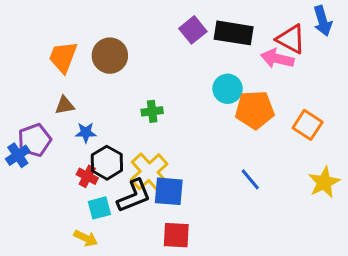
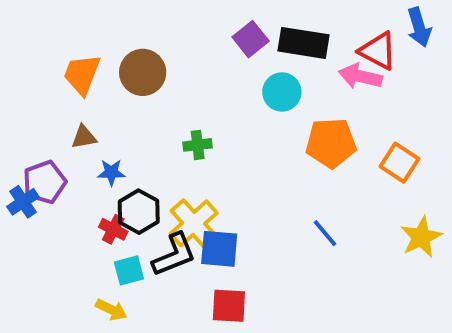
cyan circle: (228, 89) -> (282, 92), moved

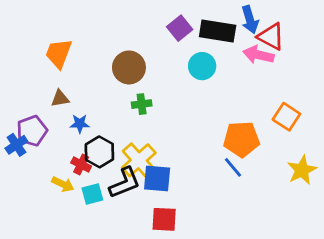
blue arrow: (419, 27) -> (250, 20), moved
brown circle: (143, 72) -> (129, 67), moved
orange pentagon: (331, 143) -> (241, 139), moved
yellow arrow: (111, 310) -> (63, 184), moved

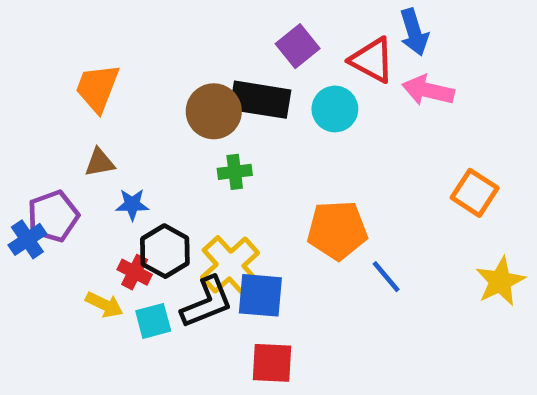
black rectangle: (218, 31) -> (260, 100), moved
red triangle: (271, 37) -> (372, 60), moved
orange pentagon: (241, 139) -> (337, 230), moved

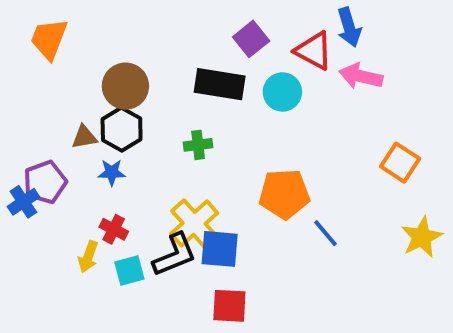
orange trapezoid: (97, 88) -> (49, 39), moved
brown circle: (214, 111) -> (125, 86), moved
black hexagon: (165, 251) -> (122, 129), moved
yellow arrow: (104, 305) -> (88, 257), turned 84

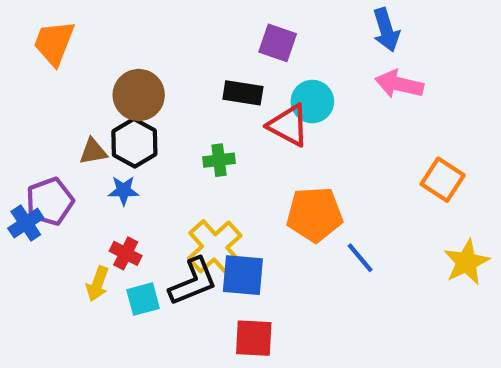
purple square: (251, 39) -> (278, 43), turned -32
red triangle: (314, 51) -> (288, 125), moved
black rectangle: (220, 84) -> (243, 93), size x0.7

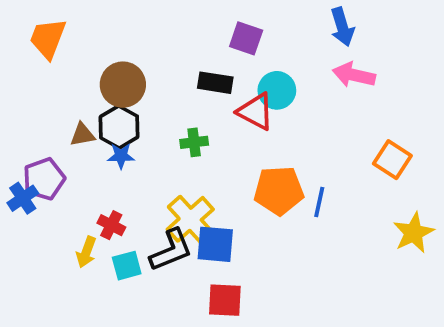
blue star: (124, 191) -> (121, 156), moved
blue line: (360, 258) -> (319, 202), moved, turned 52

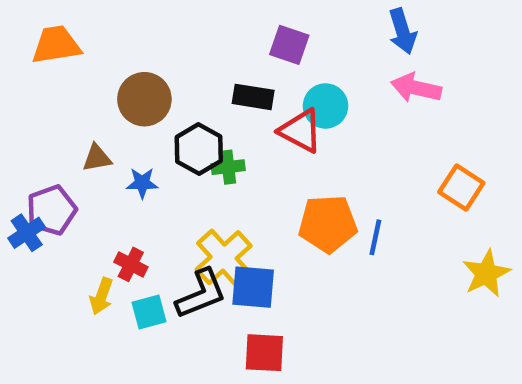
orange trapezoid: (48, 38) -> (56, 45), turned 60
black hexagon: (119, 127) -> (199, 149), moved

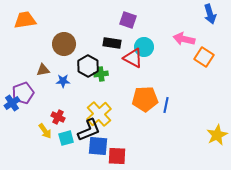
blue arrow: (402, 31) -> (210, 14), moved
orange square: (461, 187) -> (204, 57), moved
yellow star: (486, 273) -> (217, 135), moved
blue square: (253, 287) -> (98, 146), moved
yellow arrow: (101, 296) -> (45, 131), turned -56

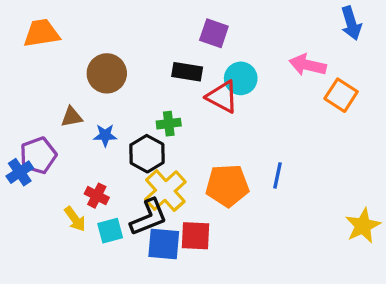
black hexagon: (88, 66) -> (147, 154), moved
orange pentagon: (145, 99) -> (227, 186), moved
red square: (117, 156) -> (196, 236), moved

